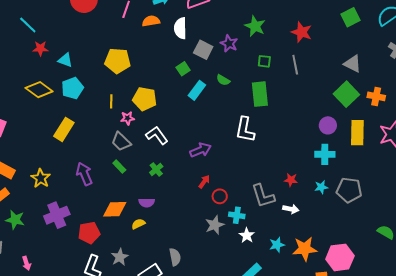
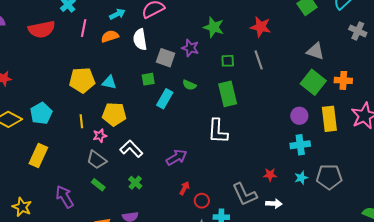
cyan triangle: (65, 60) -> (109, 82), moved
green square: (183, 69) -> (148, 79), turned 32

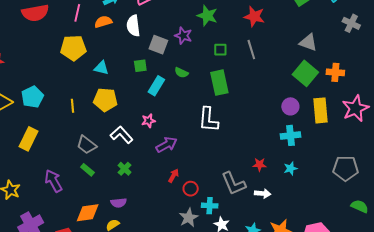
yellow pentagon: (82, 80) -> (73, 48), moved
pink star: (100, 136) -> (148, 121), moved
gray pentagon: (329, 177) -> (346, 168), moved

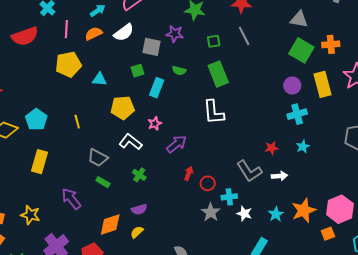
white semicircle: (133, 26) -> (124, 32), turned -110
yellow pentagon: (105, 100) -> (123, 108), moved

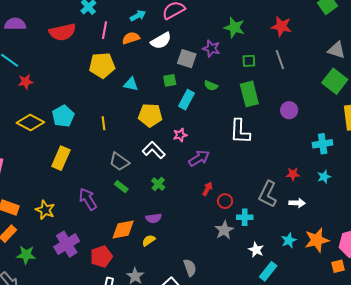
purple circle: (292, 86) -> (289, 110), moved
gray L-shape: (249, 171) -> (268, 194), turned 52
white star: (244, 214) -> (256, 250), moved

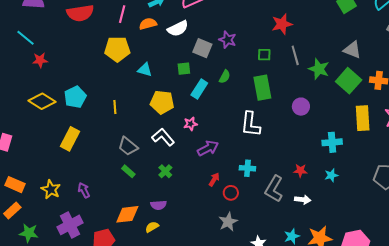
red star: (281, 26) -> (282, 24), moved, turned -30
green star: (234, 28) -> (319, 69), moved
green semicircle: (211, 86) -> (225, 77), turned -88
purple arrow: (88, 199) -> (84, 190), moved, size x0.7
cyan cross: (245, 217) -> (247, 168), moved

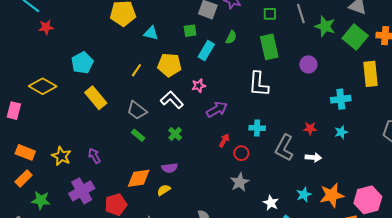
yellow diamond: (42, 101) -> (43, 86), moved
yellow line: (115, 107) -> (136, 70), moved, turned 40
yellow rectangle: (70, 139) -> (96, 98), moved, turned -65

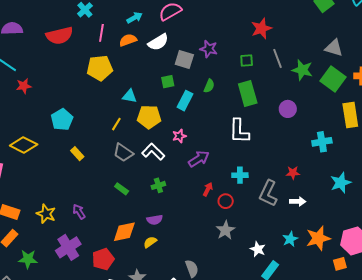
cyan triangle: (151, 33) -> (130, 96), moved
yellow rectangle: (96, 98) -> (77, 154), size x0.6
gray trapezoid: (137, 110) -> (123, 153), moved
cyan star: (341, 132) -> (341, 183), moved, size x1.5
green cross: (175, 134) -> (158, 185), turned 32

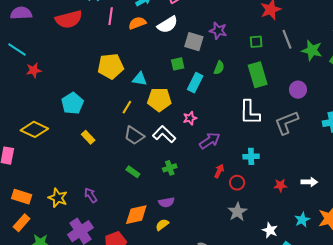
yellow pentagon: (100, 68) -> (111, 66), moved
red star: (293, 173) -> (280, 185), moved
gray L-shape: (268, 193) -> (287, 123), moved, turned 44

